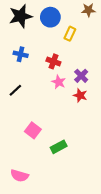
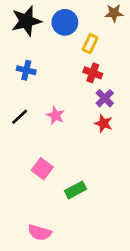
red cross: (53, 61) -> (93, 73), moved
pink star: (59, 82) -> (56, 115), moved
pink semicircle: (20, 176) -> (40, 232), moved

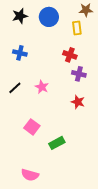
black star: (26, 21) -> (20, 16), size x0.7
yellow rectangle: (90, 44) -> (77, 28), moved, turned -32
purple cross: (105, 98) -> (79, 74), turned -32
red star: (103, 123) -> (78, 102), moved

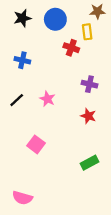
red cross: (70, 55) -> (71, 48), moved
green rectangle: (57, 143) -> (89, 163), moved
pink semicircle: (30, 175) -> (22, 198), moved

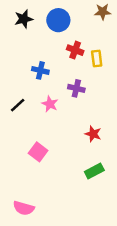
yellow rectangle: (87, 32) -> (97, 58), moved
blue cross: (22, 60) -> (40, 70), moved
purple cross: (89, 84) -> (76, 88), moved
red star: (88, 116) -> (93, 134), moved

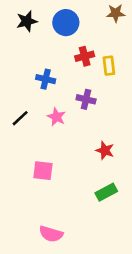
red cross: (75, 50) -> (85, 56), turned -35
pink square: (38, 152) -> (43, 171), turned -30
pink semicircle: (24, 208) -> (51, 234), moved

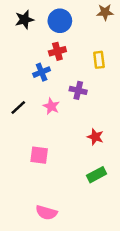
red cross: (85, 56) -> (57, 51), moved
blue cross: (46, 79) -> (42, 72), turned -35

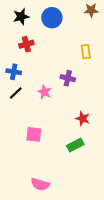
red cross: (57, 51) -> (26, 44), moved
blue cross: (42, 72) -> (14, 72), moved, turned 32
green rectangle: (96, 175) -> (75, 145), moved

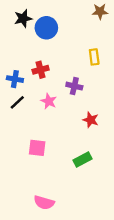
blue circle: (52, 18) -> (46, 28), moved
red cross: (26, 44) -> (41, 70), moved
red star: (83, 119) -> (91, 120), moved

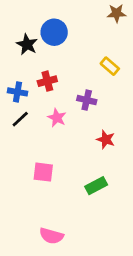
black star: (23, 18) -> (27, 44), moved, turned -30
yellow rectangle: (94, 57) -> (110, 66), turned -42

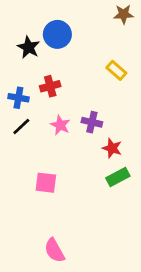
purple cross: (87, 100) -> (92, 122), moved
green rectangle: (96, 186) -> (118, 177), moved
pink semicircle: (51, 236) -> (54, 250), turned 45

